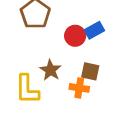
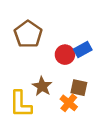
orange cross: (79, 88) -> (69, 103), turned 30

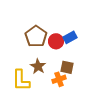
brown pentagon: (28, 34) -> (36, 36), moved
orange cross: (69, 103) -> (59, 79), turned 32

